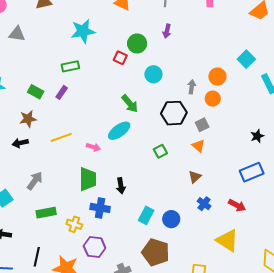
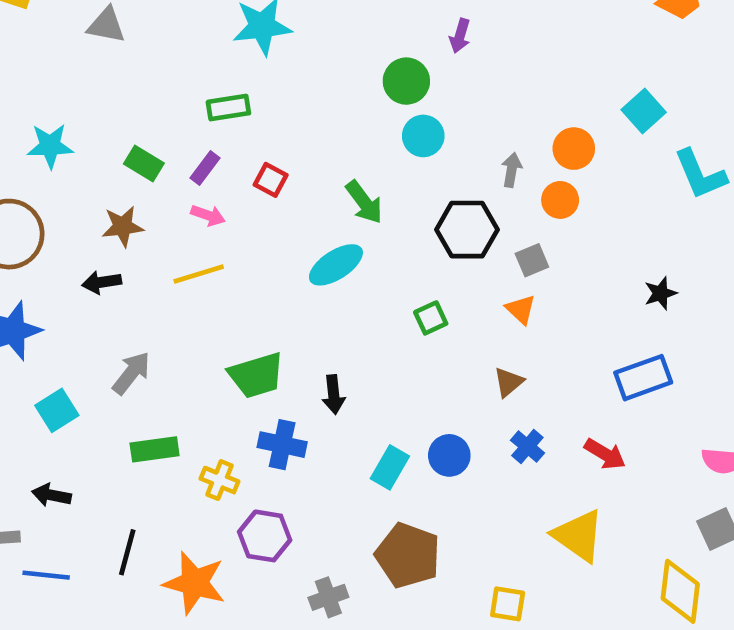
green circle: (137, 44) -> (406, 81), moved
red square: (120, 58) -> (271, 180), moved
pink arrow: (93, 147) -> (208, 215), moved
green trapezoid: (88, 179) -> (256, 375), turned 70
blue circle: (171, 219) -> (449, 455), moved

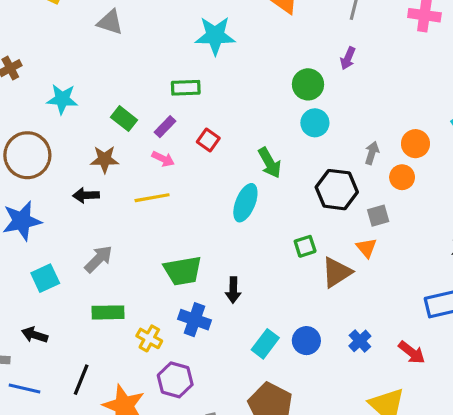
cyan ellipse: (336, 265) -> (245, 203), turned -42
brown triangle: (509, 382) -> (337, 272), moved, size x1.5

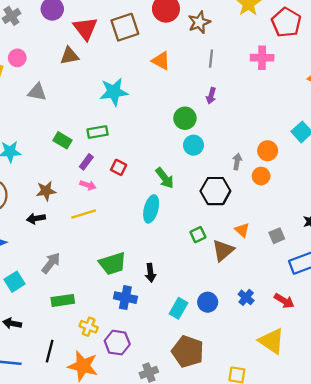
green rectangle: (124, 119) -> (63, 140), moved
gray square: (378, 216) -> (277, 236), moved
yellow cross: (149, 338) -> (89, 327), moved

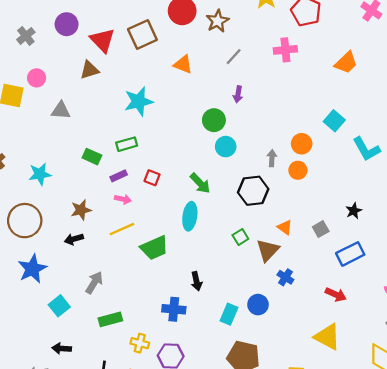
gray line: (211, 59) -> (234, 57), turned 42
purple rectangle: (86, 162) -> (119, 176), turned 35
green trapezoid: (112, 264) -> (154, 248), moved
blue cross: (246, 297) -> (285, 277), moved

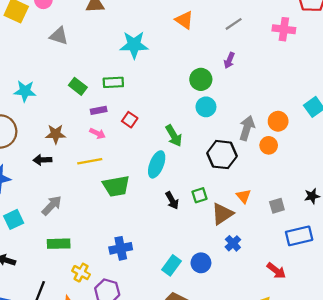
gray arrow: (272, 158) -> (247, 128), size x1.5
black arrow: (196, 281) -> (172, 200), moved, turned -30
blue cross: (174, 309) -> (121, 248), turned -30

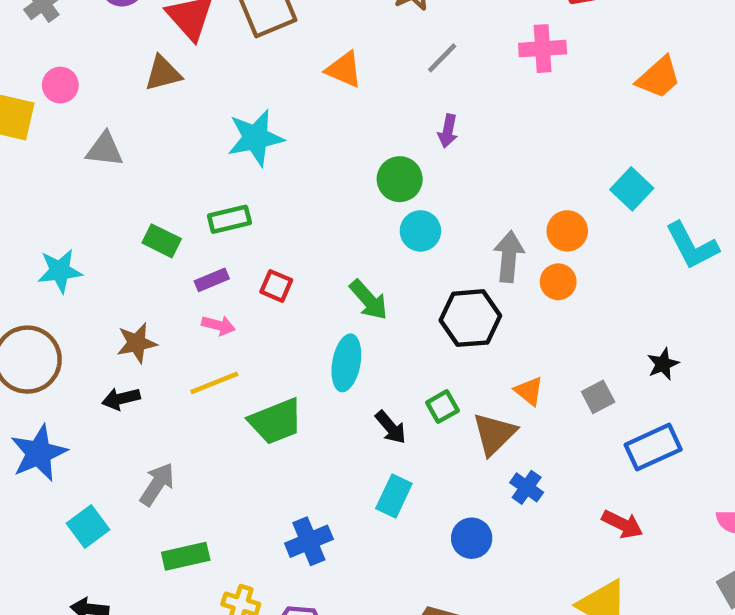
cyan rectangle: (172, 265) -> (394, 496), moved

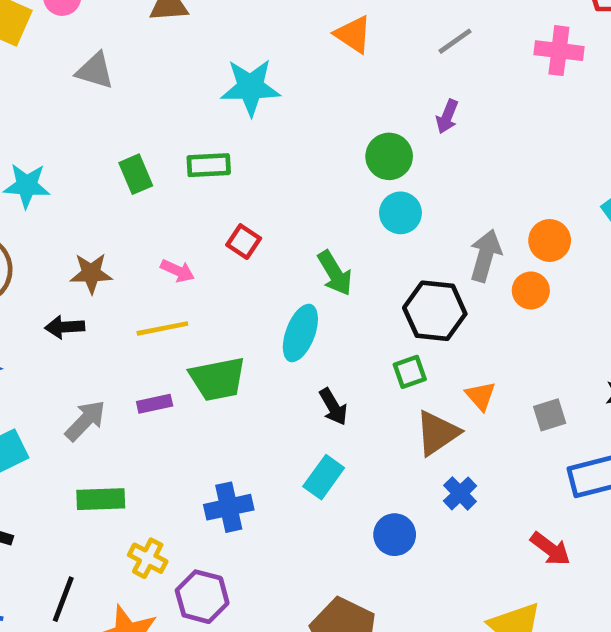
green rectangle: (162, 241) -> (136, 174), turned 30
purple rectangle: (212, 280) -> (155, 404), moved
green square: (442, 407) -> (410, 372), moved

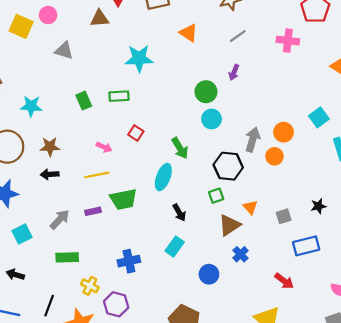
brown star: (91, 273) -> (50, 147), moved

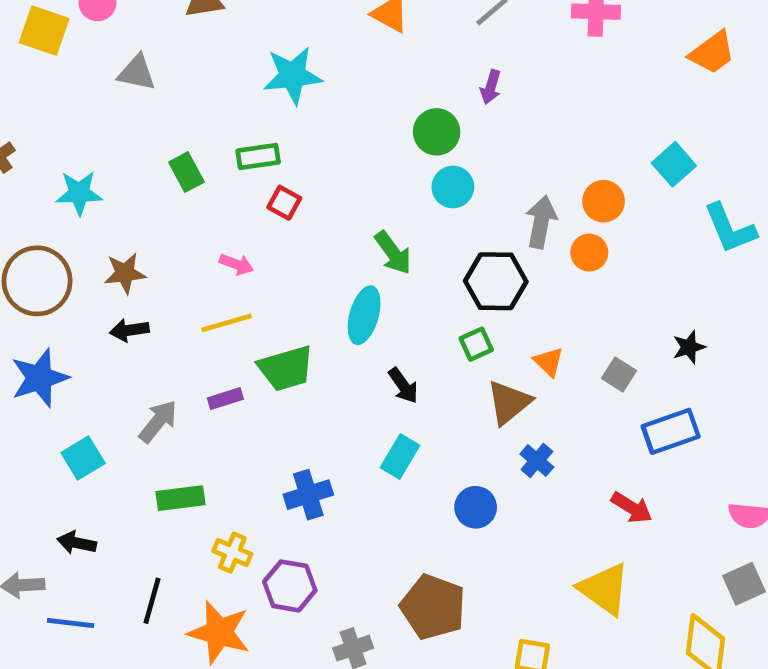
red square: (136, 133) -> (284, 203), moved
gray square: (284, 216) -> (619, 375), turned -35

